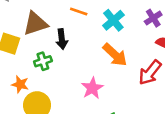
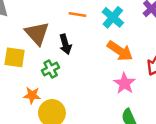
brown triangle: (35, 24) -> (37, 33), turned -44
pink star: (92, 88) -> (124, 83), moved

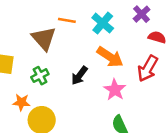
brown triangle: (37, 33) -> (44, 38), moved
black arrow: (65, 44) -> (79, 76), moved, turned 54

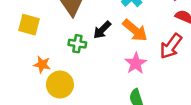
green cross: (40, 76) -> (77, 44), moved, turned 30
black arrow: (79, 76) -> (102, 30), moved

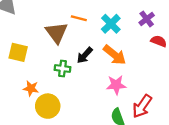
red arrow: (171, 46) -> (142, 106), moved
pink star: (136, 63) -> (116, 85), turned 30

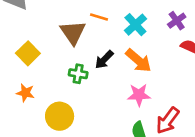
yellow square: (18, 52) -> (28, 53), turned 30
orange star: (31, 88) -> (25, 93), moved

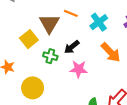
yellow square: (28, 53) -> (29, 39), moved
orange arrow: (138, 60) -> (111, 52), moved
pink star: (139, 95) -> (79, 69), moved

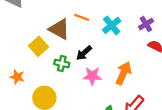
brown triangle: (49, 23) -> (59, 29), turned -30
orange arrow: (111, 52) -> (123, 73), moved, turned -110

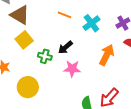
brown triangle: (59, 29) -> (20, 15), moved
orange arrow: (123, 73) -> (107, 55), moved

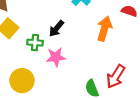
pink star: (72, 69) -> (56, 57), moved

